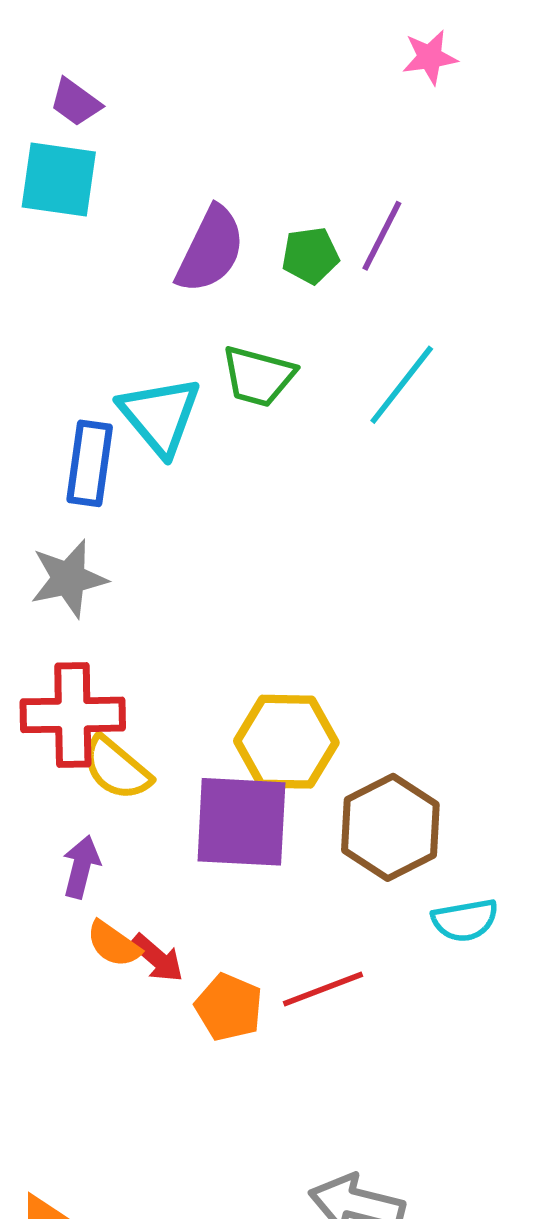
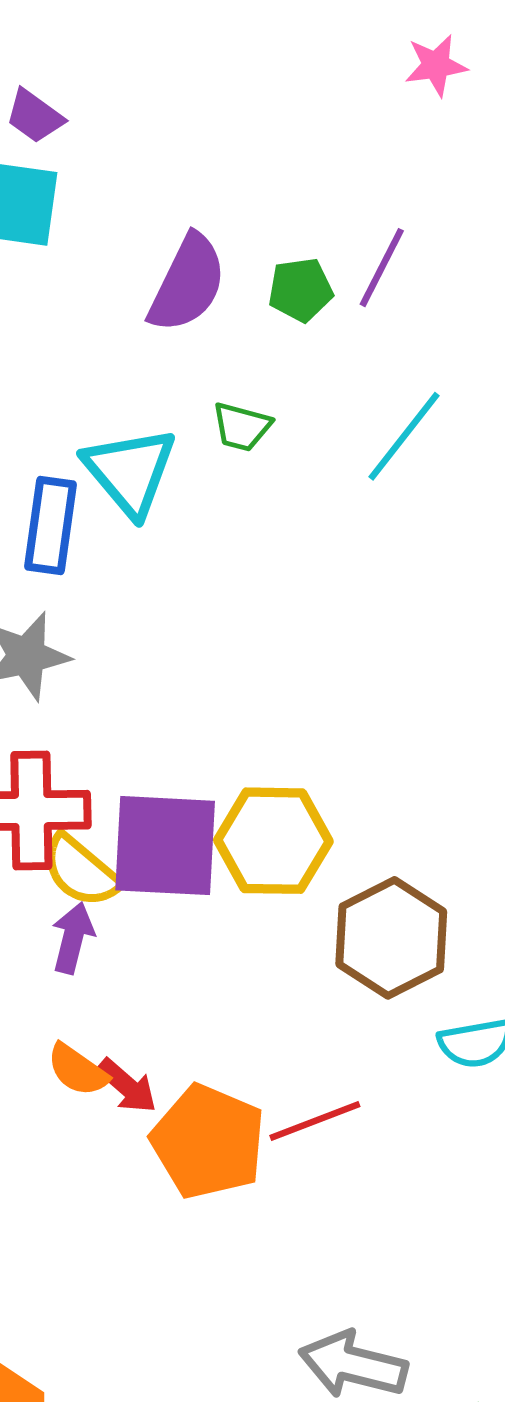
green trapezoid: (258, 376) -> (242, 427), size x0.7
purple square: (241, 822) -> (165, 846), moved
purple arrow: (81, 867) -> (73, 938), moved
orange pentagon: (229, 1007) -> (208, 1142), size x1.5

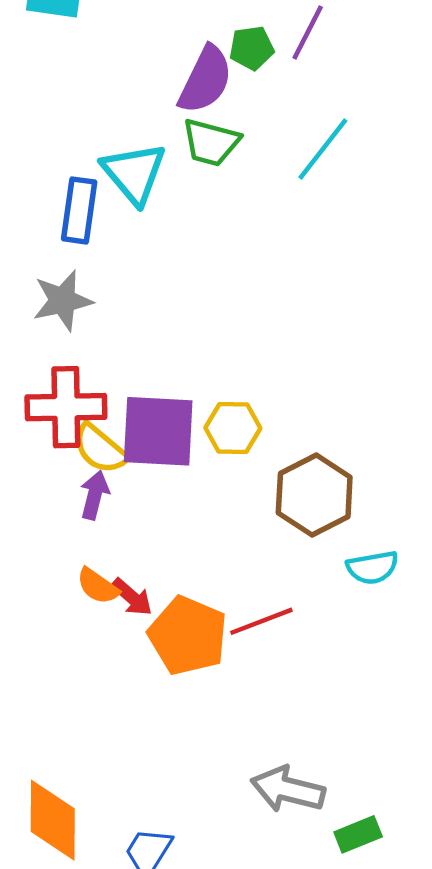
purple semicircle: (187, 283) -> (205, 80), moved
green trapezoid: (242, 427) -> (211, 142), size x1.4
yellow hexagon: (273, 841) -> (233, 428), size x0.7

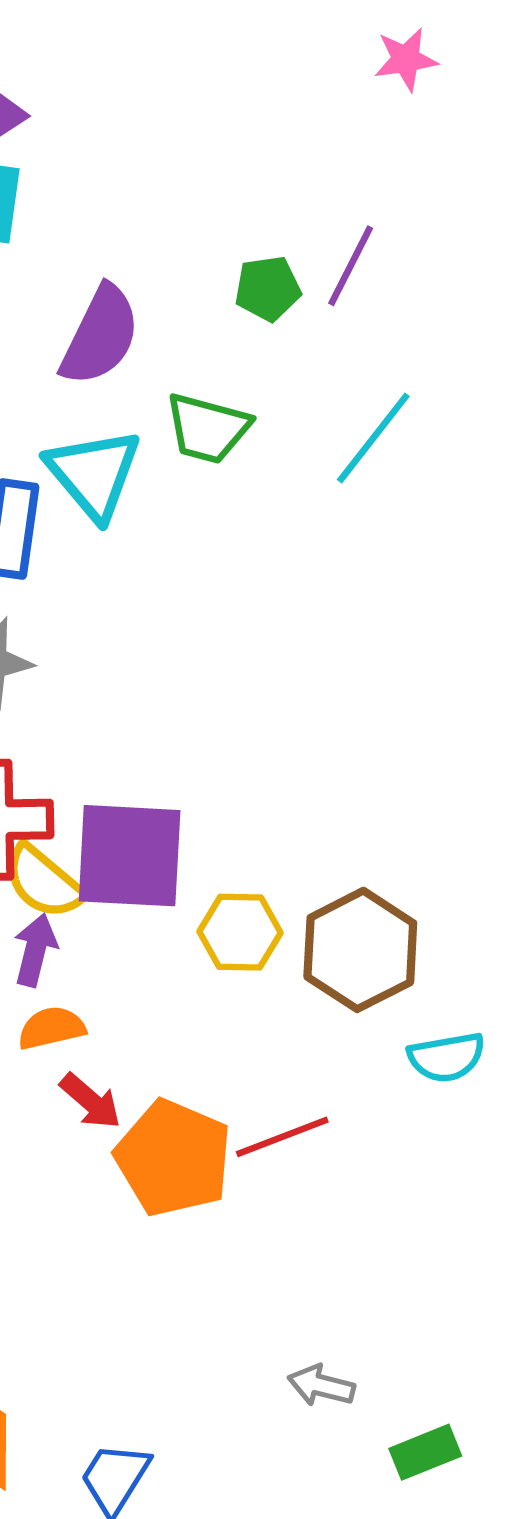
purple semicircle: (205, 80) -> (100, 336), moved
yellow hexagon: (233, 428) -> (240, 932), moved
orange semicircle: (98, 586) -> (52, 1028), moved, turned 132
gray arrow: (288, 789) -> (321, 1386), size x0.6

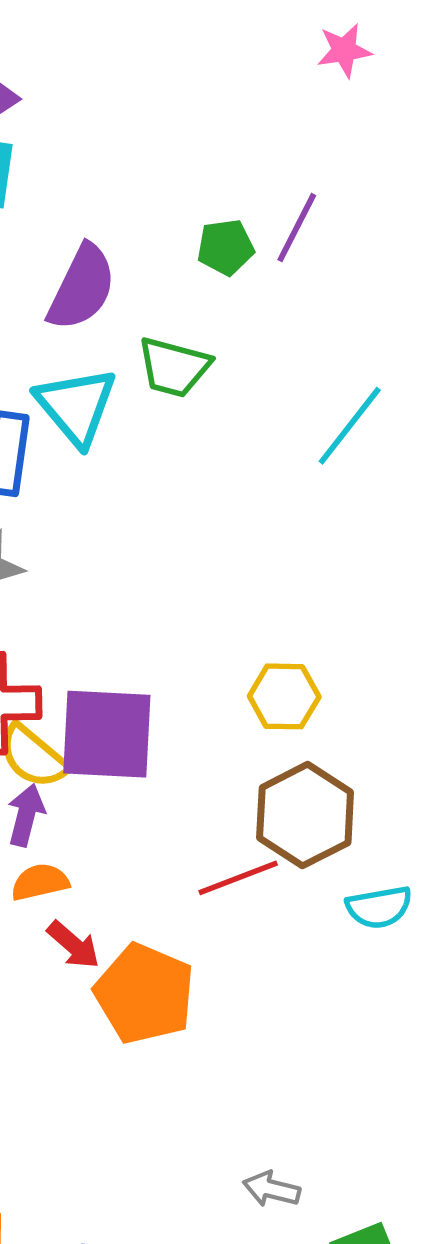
cyan line: (373, 438) -> (350, 426), moved
yellow hexagon: (240, 932) -> (284, 696), moved
red line: (282, 1137) -> (238, 878), moved

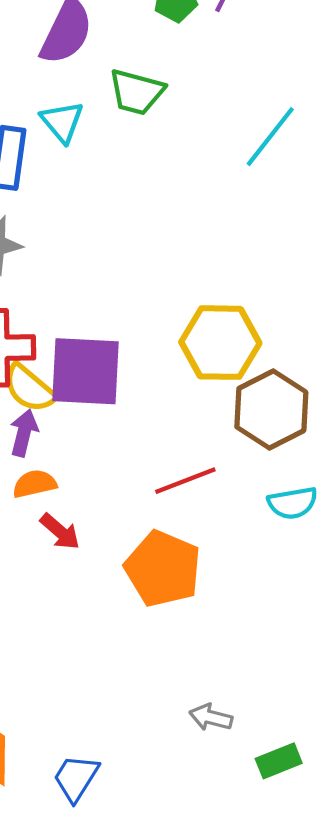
cyan triangle: (76, 406) -> (62, 122), size x0.7
yellow hexagon: (284, 696) -> (220, 343), size x1.5
brown hexagon: (305, 815) -> (271, 409), moved
orange pentagon: (145, 994) -> (163, 569), moved

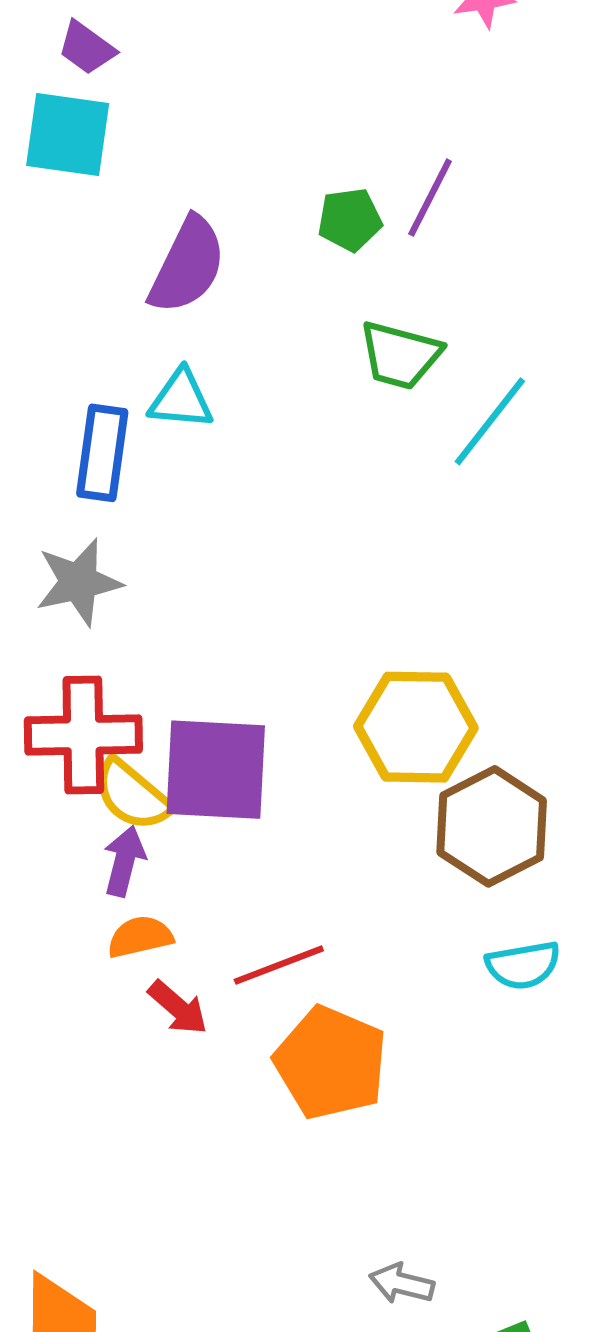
green trapezoid: (136, 92) -> (400, 355), moved
cyan triangle: (62, 122) -> (181, 399), turned -45
red line: (185, 481) -> (279, 965), moved

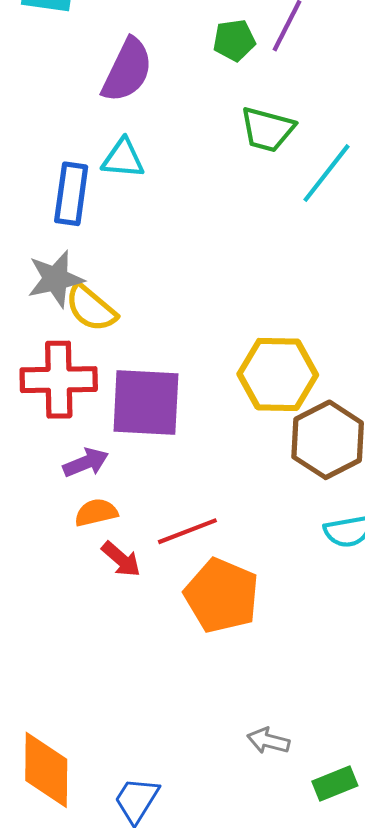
yellow semicircle: (132, 795) -> (91, 308), moved
purple arrow: (124, 861) -> (86, 463), turned 54

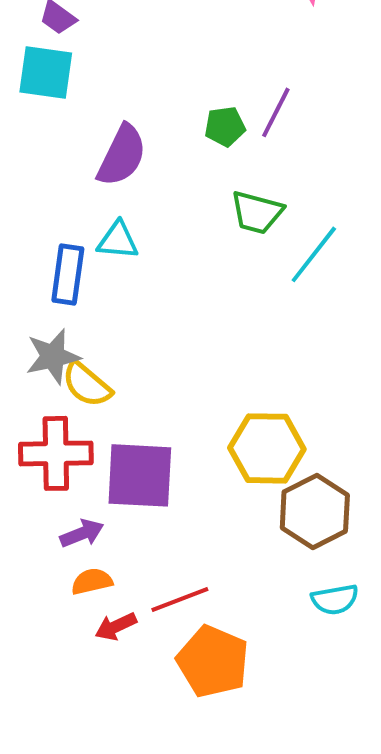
red arrow: (121, 559) -> (116, 626), turned 114

